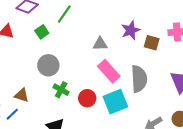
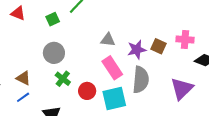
purple star: (131, 30) -> (137, 50), moved
blue line: (12, 114) -> (23, 97), moved

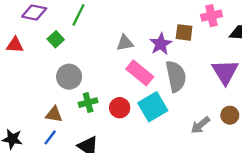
brown triangle: (23, 78) -> (54, 114), moved
green cross: (63, 79) -> (88, 103), turned -35

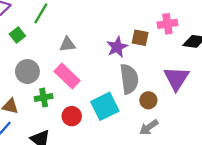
gray triangle: (125, 43) -> (67, 44), moved
pink rectangle: (140, 73) -> (67, 76), moved
red circle: (120, 108) -> (72, 116), moved
brown circle: (230, 115) -> (148, 100), moved

